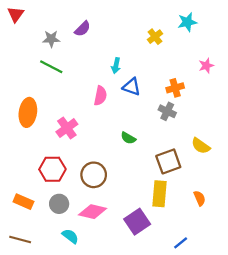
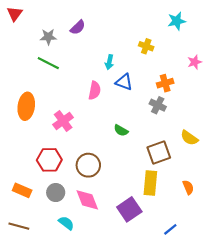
yellow cross: (155, 37) -> (146, 46), moved, turned -32
pink diamond: (93, 212) -> (87, 200), turned 55

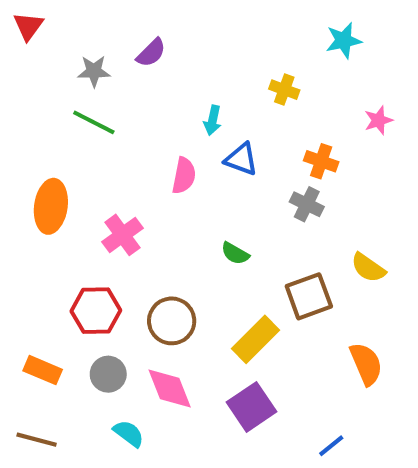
orange cross: (165, 83) -> (321, 161), turned 35
yellow rectangle: (150, 183) -> (256, 339), moved, turned 40
orange semicircle: (188, 187) -> (366, 364), size x1.5

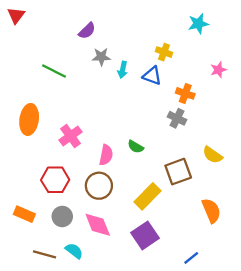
gray star: (94, 71) -> (101, 57), moved
blue triangle: (241, 159) -> (152, 76), moved
pink semicircle: (184, 176) -> (106, 155), moved
brown line: (37, 440) -> (44, 254), moved

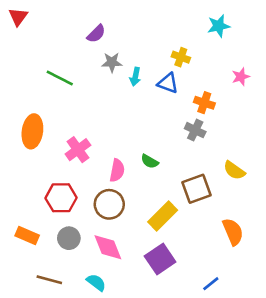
cyan semicircle: (74, 251) -> (96, 282), moved

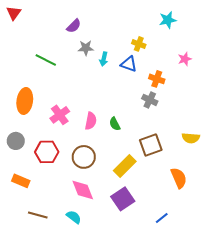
green semicircle: (150, 161) -> (115, 124), turned 32
pink semicircle: (117, 170) -> (91, 121), moved
yellow semicircle: (234, 170) -> (191, 138), moved, turned -30
gray circle: (69, 238) -> (16, 141), moved

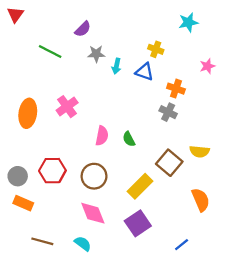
green line: (46, 60) -> (50, 52), moved
pink cross: (60, 115) -> (67, 107), moved
yellow semicircle: (191, 138) -> (200, 151), moved
gray circle: (16, 141) -> (18, 176), moved
brown square: (151, 145) -> (169, 163), turned -30

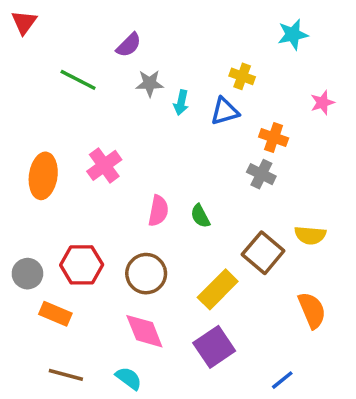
blue triangle: (145, 72) -> (225, 111), turned -36
orange rectangle: (23, 203) -> (55, 314), moved

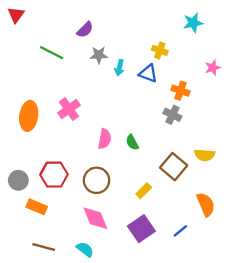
blue triangle: (225, 111) -> (148, 73), turned 36
yellow rectangle: (218, 289) -> (144, 191), size x0.6
blue line: (282, 380) -> (180, 231), moved

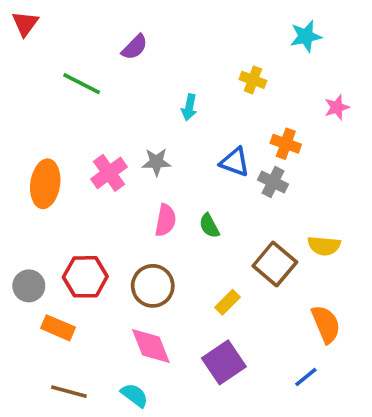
gray star: (99, 55) -> (156, 162), moved
blue triangle: (148, 73) -> (235, 162), moved
blue line: (180, 231) -> (306, 377), moved

